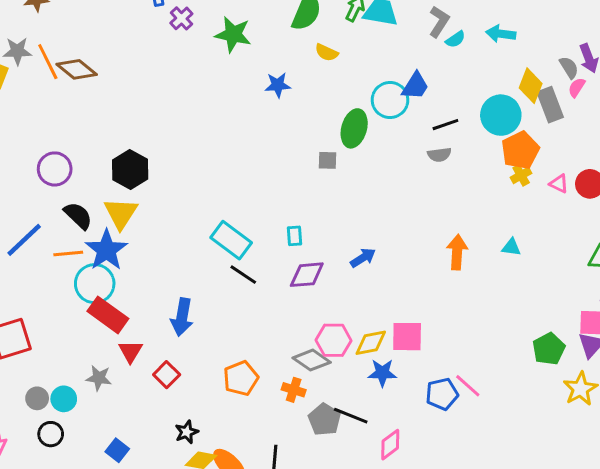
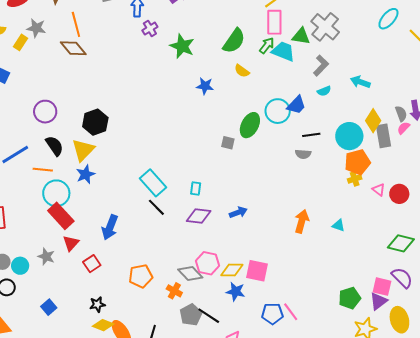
cyan semicircle: (455, 39) -> (324, 91), moved
orange line: (48, 62) -> (76, 24), moved
blue star: (106, 250) -> (86, 174), moved, size x0.7

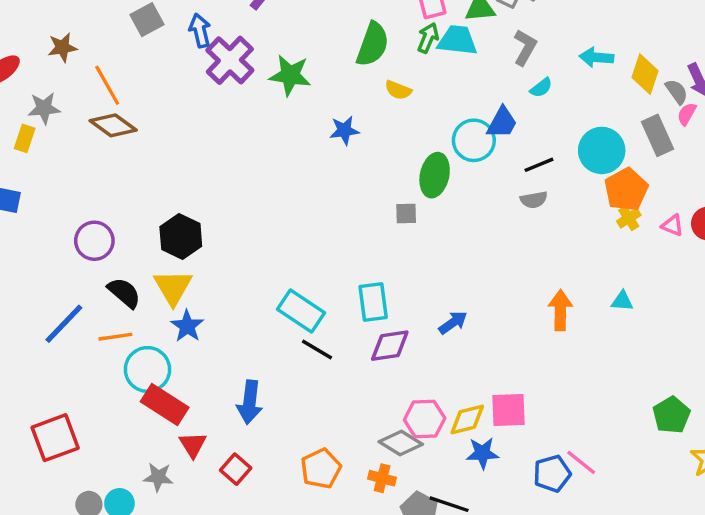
purple cross: (150, 29) -> (230, 60), size x1.8
yellow diamond: (373, 121) -> (645, 74), moved
cyan rectangle: (196, 189) -> (373, 302), size x1.6

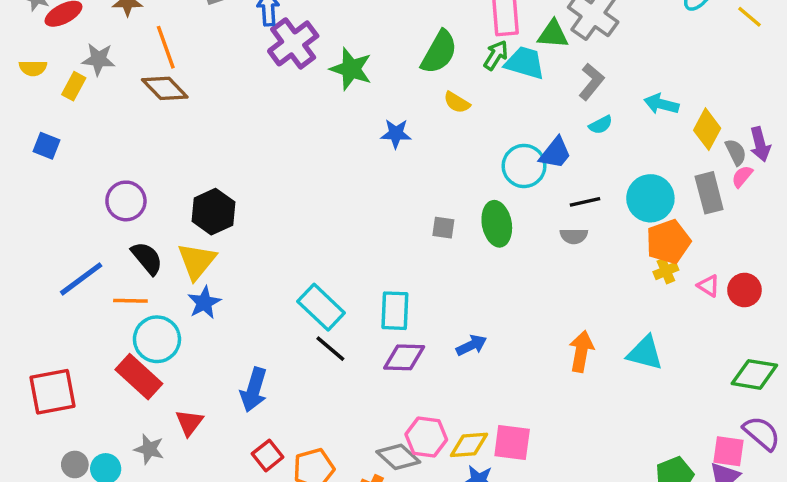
green ellipse: (435, 175) -> (497, 224), moved, turned -33
cyan triangle: (622, 301) -> (645, 353), size x1.6
red rectangle: (165, 404) -> (139, 377), moved
red square: (236, 469) -> (268, 455), moved

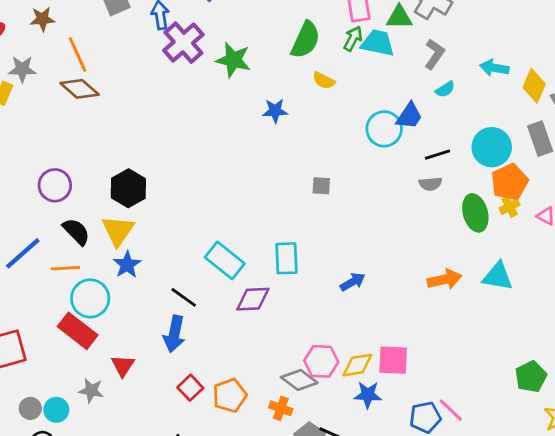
green ellipse: (497, 224) -> (475, 213), moved
black line: (330, 349) -> (184, 297), moved
orange arrow: (581, 351) -> (445, 279), turned 72
purple diamond: (404, 357) -> (253, 299), moved

